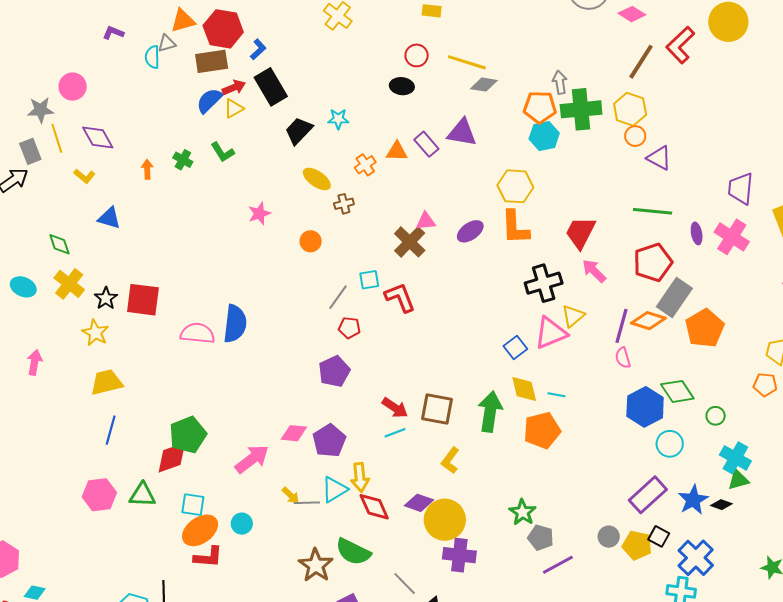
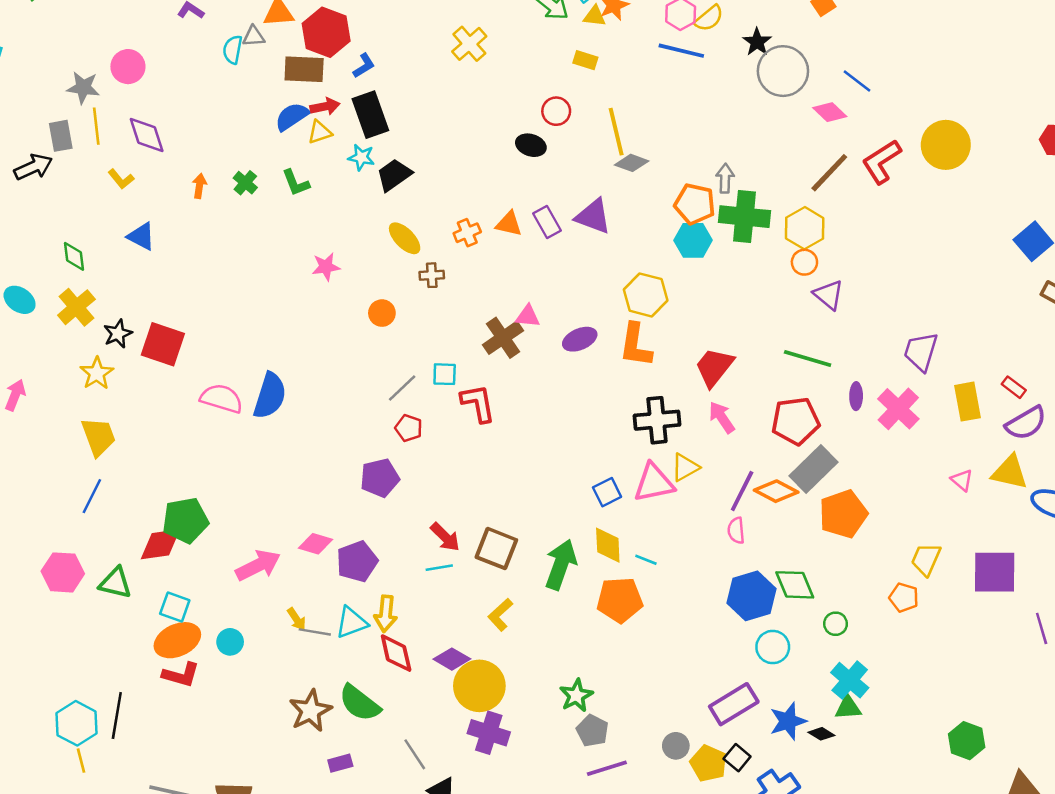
yellow line: (467, 62) -> (616, 132), turned 48
cyan star: (338, 119) -> (361, 157), moved
yellow trapezoid: (106, 382) -> (98, 437), turned 72

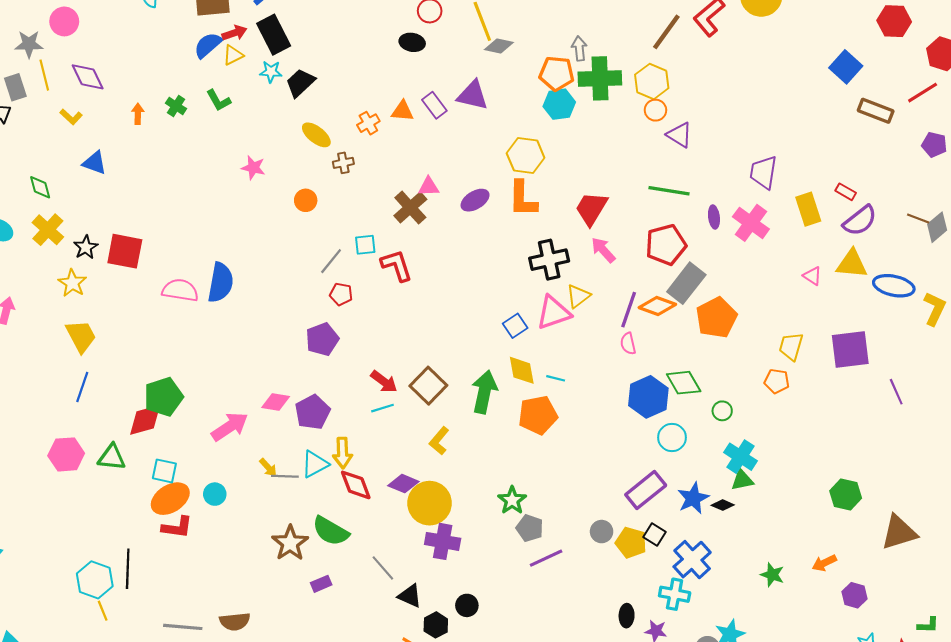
pink star: (326, 267) -> (253, 168), turned 30
brown square: (496, 548) -> (428, 386), turned 30

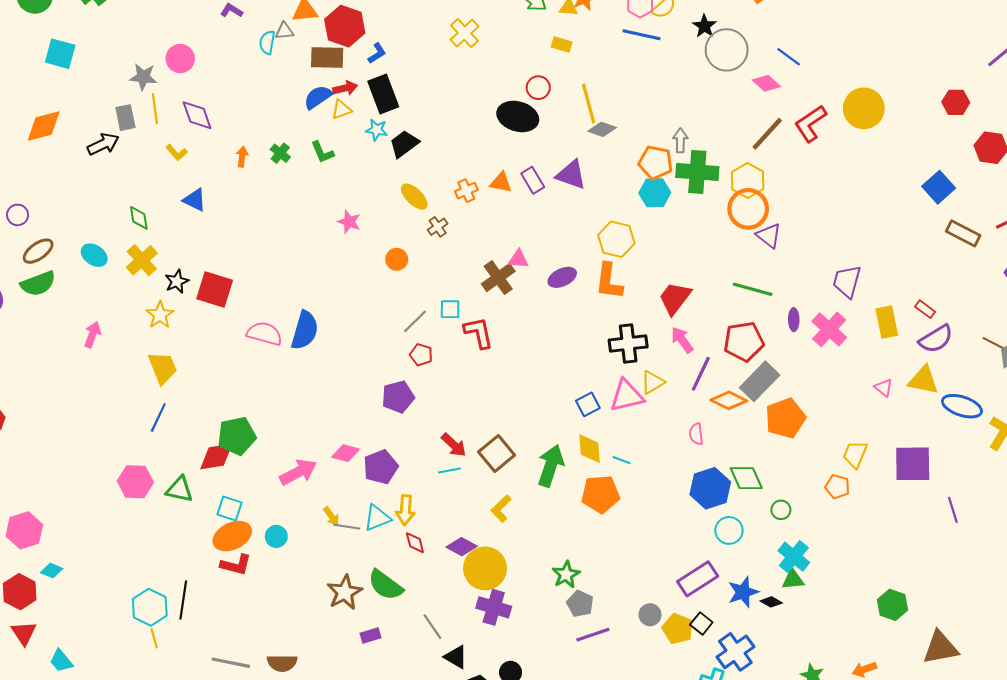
black ellipse: (412, 42) -> (518, 116), size x1.6
orange circle: (655, 110) -> (748, 209), size x1.8
brown cross: (343, 163) -> (438, 227), turned -30
purple line: (629, 310) -> (701, 374), moved
red diamond: (356, 485) -> (415, 543), size x0.7

